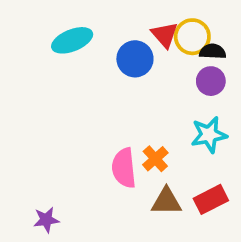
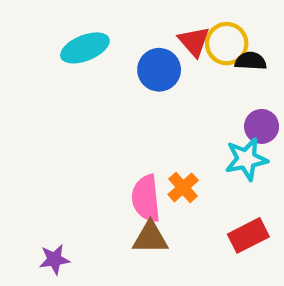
purple circle: (211, 81) -> (262, 126), moved
brown triangle: (166, 201) -> (150, 238), moved

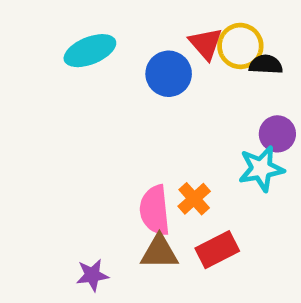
red rectangle: (248, 235) -> (217, 250), moved
purple star: (54, 259) -> (92, 275), moved

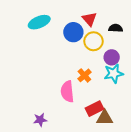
yellow circle: (240, 46) -> (94, 41), moved
purple circle: (277, 134) -> (112, 57), moved
orange cross: (194, 199) -> (84, 75), moved
brown triangle: (159, 252) -> (105, 118), moved

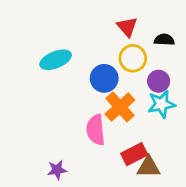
cyan ellipse: (39, 22) -> (56, 60), moved
blue circle: (73, 32) -> (104, 78), moved
orange cross: (84, 75) -> (120, 107), size x1.5

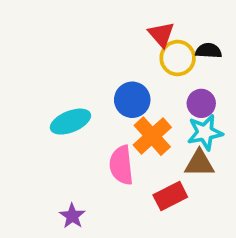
yellow circle: (133, 58) -> (178, 58), moved
cyan ellipse: (56, 60) -> (70, 122), moved
brown triangle: (149, 167) -> (199, 163), moved
purple star: (57, 170) -> (72, 216), turned -30

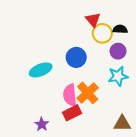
purple circle: (201, 103) -> (118, 51), moved
orange cross: (152, 136) -> (88, 93), moved
brown triangle: (199, 163) -> (122, 123), moved
red rectangle: (170, 196) -> (72, 113), moved

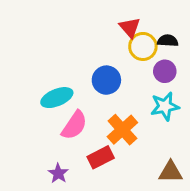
pink semicircle: (70, 95) -> (74, 125), moved, turned -140

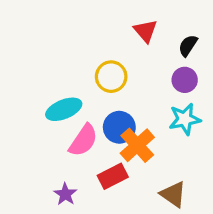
black semicircle: (168, 41) -> (188, 46), turned -60
yellow circle: (143, 46) -> (111, 77), moved
blue circle: (106, 80) -> (119, 127), moved
brown triangle: (171, 172) -> (173, 194), moved, turned 35

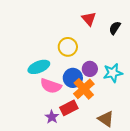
purple circle: (185, 80) -> (90, 69), moved
pink semicircle: (83, 140) -> (51, 86), turned 75
purple star: (65, 194) -> (52, 117), moved

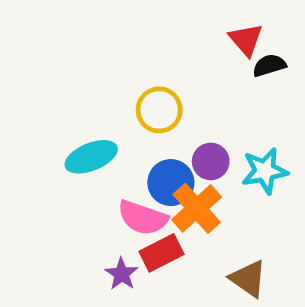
red triangle: (89, 19) -> (246, 40), moved
black semicircle: (115, 28) -> (269, 65), turned 40
pink semicircle: (51, 86) -> (143, 218), moved

